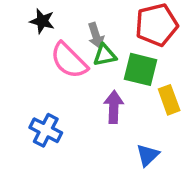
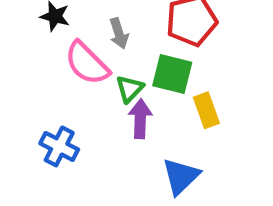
green triangle: (105, 55) -> (130, 89), moved, turned -35
blue triangle: (148, 155) -> (181, 176), size x1.4

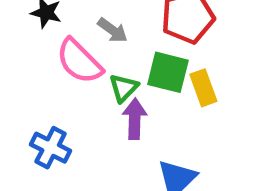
gray arrow: (119, 33) -> (113, 30), turned -36
yellow rectangle: (206, 110) -> (203, 88), moved

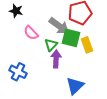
gray arrow: (113, 30) -> (59, 26), moved, size x1.5
pink semicircle: (79, 61) -> (31, 33), size x0.7

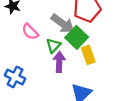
green square: (71, 38) -> (77, 37), turned 30
yellow rectangle: (87, 45) -> (88, 55), moved

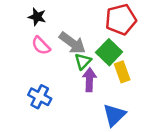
gray arrow: (63, 24) -> (72, 43), moved
pink semicircle: (30, 32) -> (41, 46), moved

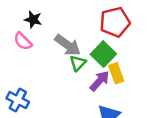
pink semicircle: (41, 46) -> (23, 41), moved
purple arrow: (89, 80) -> (100, 81), moved, turned 40
blue cross: (40, 97) -> (18, 100), moved

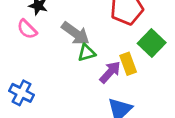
green square: (103, 54) -> (152, 43), moved
green triangle: (78, 63) -> (87, 53), turned 30

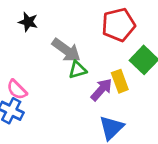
pink semicircle: (27, 29) -> (17, 90), moved

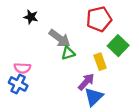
pink semicircle: (17, 90) -> (22, 68), turned -42
purple arrow: (101, 90) -> (86, 82), moved

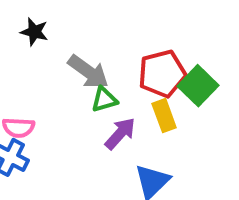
red pentagon: (99, 19) -> (162, 74), moved
purple arrow: (86, 82) -> (120, 134), moved

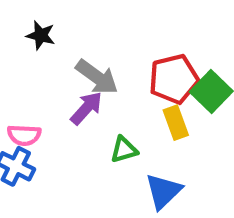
green triangle: (104, 100) -> (124, 150), moved
purple arrow: (120, 134) -> (86, 108), moved

